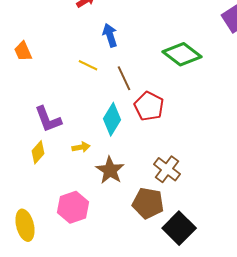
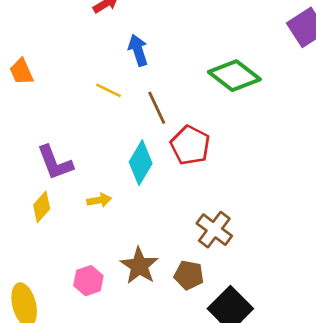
brown star: (110, 170) -> (139, 266), moved
brown pentagon: (148, 203) -> (189, 275), size x0.7
pink hexagon: (73, 207) -> (88, 281), size x0.7

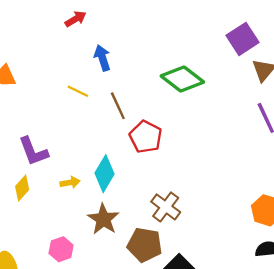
cyan diamond: (141, 163) -> (105, 174), moved
brown star: (139, 266) -> (103, 219), moved
brown pentagon: (189, 275) -> (145, 245), size x1.4

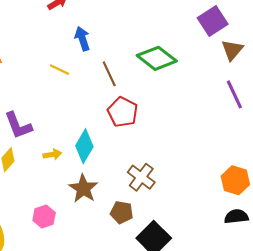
brown line: (118, 106) -> (109, 74), moved
brown pentagon: (145, 245) -> (122, 212), size x0.7

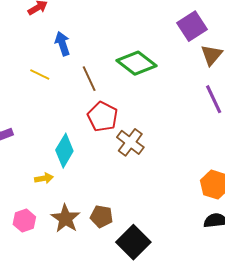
yellow arrow: (52, 154) -> (44, 178), moved
brown cross: (141, 177) -> (130, 142), moved
brown star: (83, 189) -> (66, 218), moved

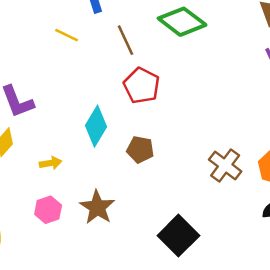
brown cross: (130, 142) -> (225, 165), moved
yellow arrow: (44, 178) -> (51, 163), moved
brown pentagon: (102, 216) -> (140, 150), moved

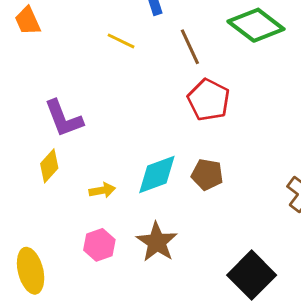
cyan diamond: (96, 126) -> (157, 175), moved, turned 39

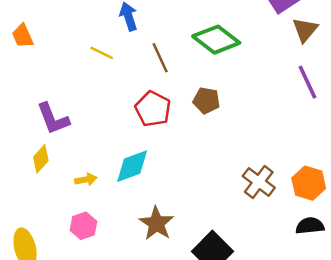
red pentagon: (209, 100) -> (153, 109), moved
brown pentagon: (207, 175) -> (206, 100), moved
brown star: (157, 242) -> (156, 223), moved

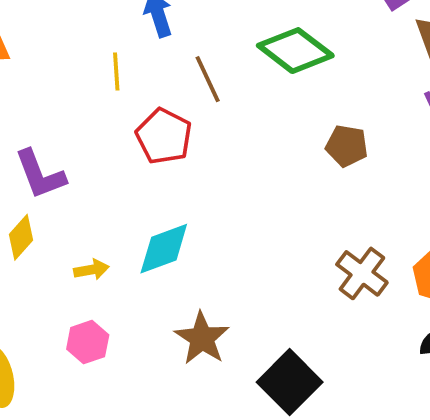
yellow line: (102, 53) -> (116, 72), turned 60
brown pentagon: (206, 100) -> (347, 146), moved
red pentagon: (153, 109) -> (164, 136), moved

